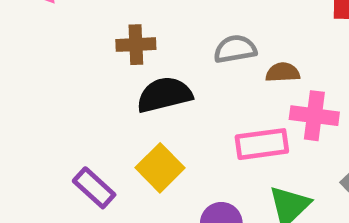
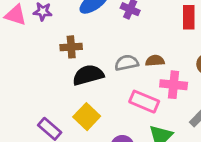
gray semicircle: (235, 49) -> (127, 63), moved
pink rectangle: (262, 144) -> (144, 102), turned 32

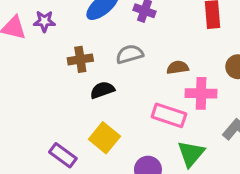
gray semicircle: (127, 63) -> (130, 54), moved
black semicircle: (88, 75) -> (102, 90), size x0.7

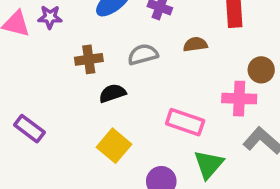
brown semicircle: (178, 67) -> (195, 44), moved
pink cross: (201, 93) -> (239, 99), moved
purple rectangle: (63, 155) -> (29, 129), moved

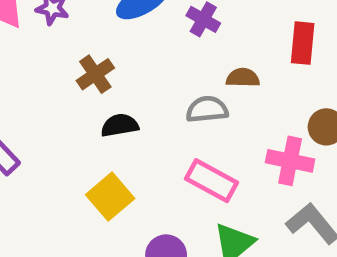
gray semicircle: (143, 54) -> (207, 109), moved
brown cross: (89, 59) -> (95, 74), turned -36

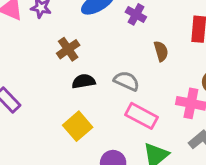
brown semicircle: (243, 78) -> (161, 51), turned 72
gray semicircle: (207, 109) -> (127, 81), moved, turned 30

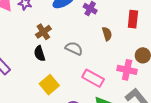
black semicircle: (84, 81) -> (40, 53), moved, turned -98
gray semicircle: (127, 81) -> (74, 48), moved

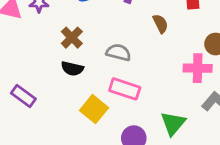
black semicircle: (40, 53) -> (72, 69), turned -49
pink rectangle: (93, 78) -> (125, 89), moved

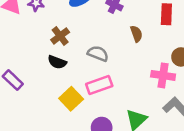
pink rectangle: (125, 89) -> (99, 85), turned -45

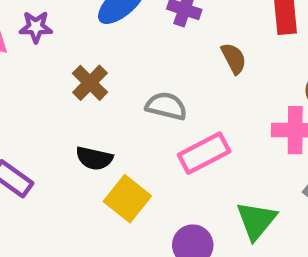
black semicircle: (57, 62) -> (94, 158), moved
pink rectangle: (99, 85) -> (204, 153), moved

